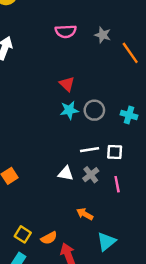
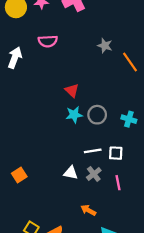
pink semicircle: (66, 31) -> (48, 41), moved

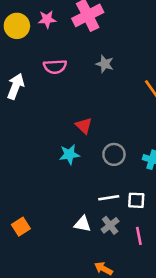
gray star: (105, 46) -> (105, 64), moved
cyan star: (74, 115) -> (69, 154), moved

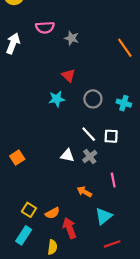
gray star: (105, 64) -> (72, 38), moved
white line: (109, 198) -> (89, 134), turned 56
pink line: (139, 236) -> (113, 180), moved

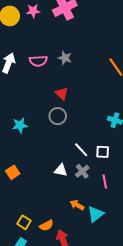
pink semicircle: (45, 27) -> (38, 61), moved
cyan star: (57, 99) -> (20, 125), moved
gray circle: (93, 99) -> (58, 116), moved
pink line: (113, 180) -> (105, 181), moved
cyan triangle: (104, 216) -> (95, 214), moved

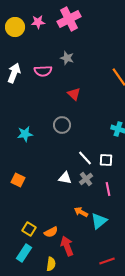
gray star: (65, 58) -> (67, 58), moved
red triangle: (62, 94) -> (74, 94), moved
orange square: (13, 172) -> (18, 180), turned -32

